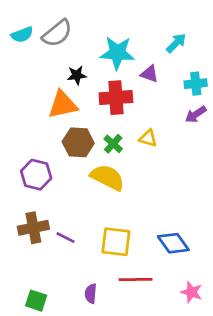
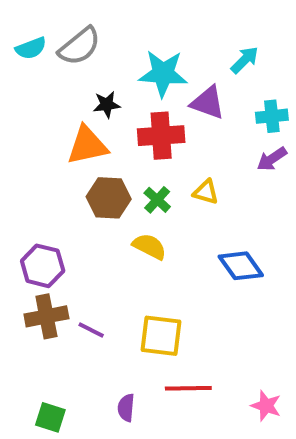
purple triangle: (150, 74) -> (208, 103), size x1.4
purple hexagon: (36, 175) -> (43, 266), moved
yellow semicircle: (108, 177) -> (149, 246), size x0.7
blue diamond: (173, 243) -> (241, 266), moved

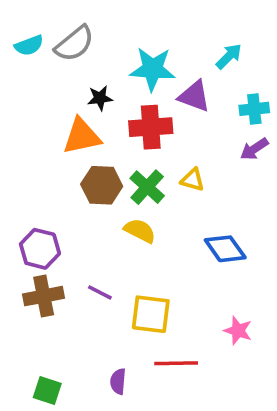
green cross: (157, 200) -> (147, 187), size x1.4
purple line: (91, 330) -> (100, 292), moved
pink star: (266, 406) -> (238, 331), moved

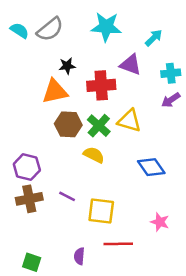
cyan semicircle: (29, 45) -> (19, 30), turned -126
cyan star: (153, 69) -> (106, 27), moved
yellow triangle: (193, 180) -> (129, 121), size x1.5

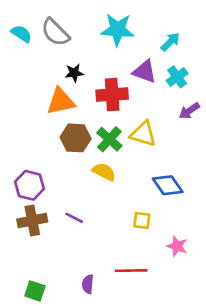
gray semicircle: (50, 29) -> (55, 32), turned 84
cyan cross: (171, 73) -> (177, 77), moved, turned -30
yellow square: (101, 211) -> (142, 220), moved, size x0.6

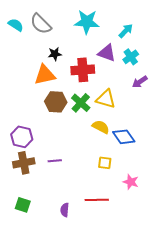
yellow semicircle: (104, 172) -> (101, 127), moved
purple line: (74, 218) -> (55, 161), turned -32
green square: (35, 291) -> (23, 205), moved

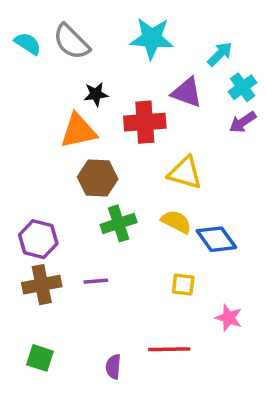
cyan cross: (131, 57) -> (243, 87), moved
purple arrow: (140, 82) -> (243, 122), moved
green cross: (81, 103) -> (119, 223), moved, turned 30

